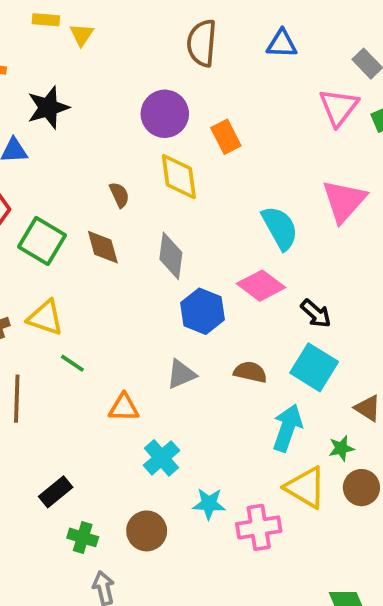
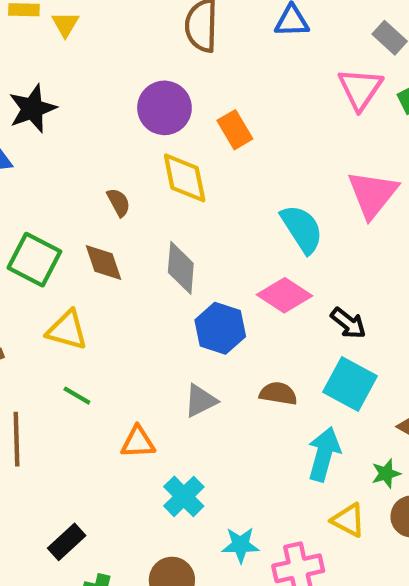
yellow triangle: (45, 318) -> (67, 330), moved
yellow triangle: (306, 487) -> (348, 520), size x0.7

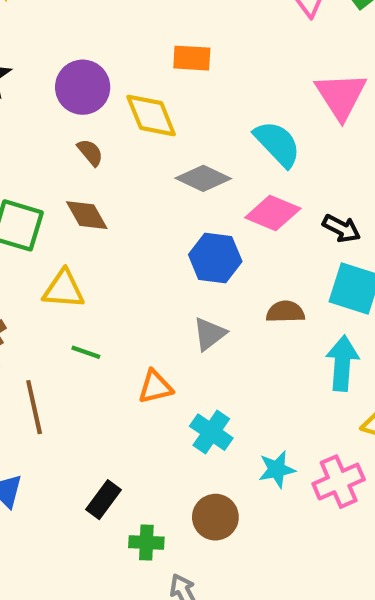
purple circle: (164, 108) -> (83, 87), moved
orange rectangle: (235, 130) -> (192, 58), turned -45
gray diamond: (181, 268) -> (203, 178), moved, turned -58

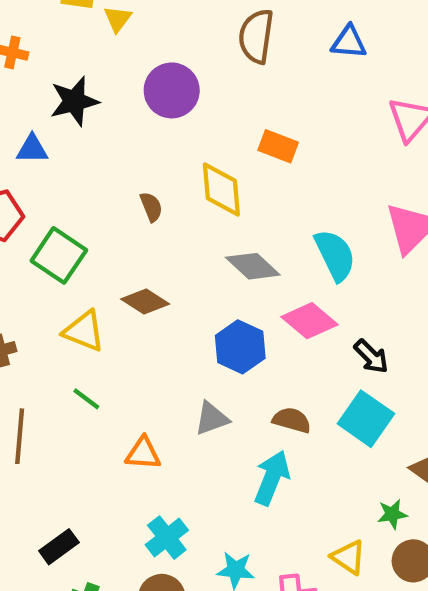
purple circle: (83, 87) -> (172, 90), moved
brown diamond: (87, 215) -> (145, 301), moved, turned -45
cyan arrow: (342, 363) -> (272, 478), moved
cyan cross: (211, 432) -> (167, 538), moved

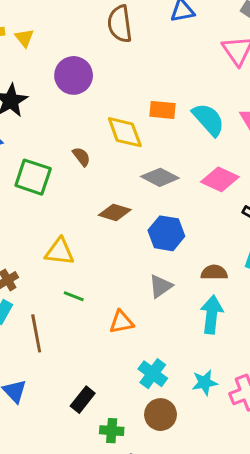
orange rectangle: (278, 146) -> (163, 110), moved
green square: (59, 255) -> (33, 177), moved
cyan semicircle: (335, 255) -> (208, 120), moved
brown diamond: (145, 301) -> (115, 212), moved
pink diamond: (310, 321) -> (220, 179), moved

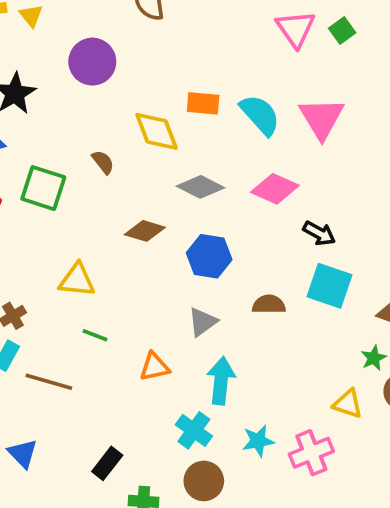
cyan arrow: (212, 315) -> (221, 381), moved
brown line: (36, 333) -> (49, 382), turned -63

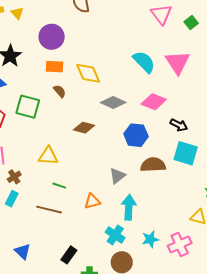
green square: (342, 30) -> (191, 23), moved
orange rectangle: (203, 103) -> (55, 67), moved
blue hexagon: (209, 256) -> (136, 135), moved
brown semicircle: (269, 304) -> (153, 165), size x1.4
brown line: (49, 382) -> (49, 210), moved

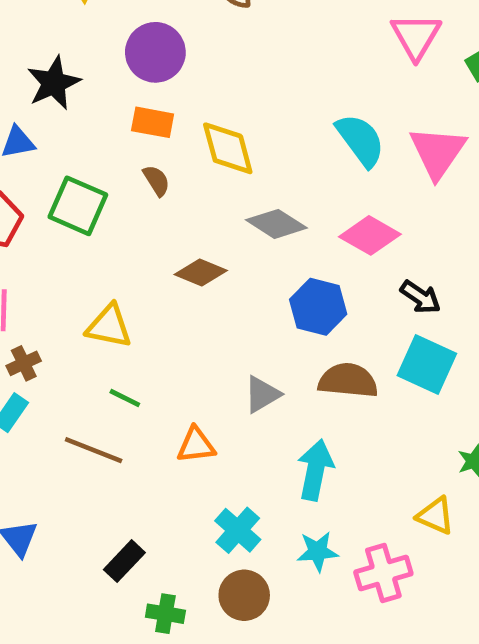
cyan arrow: (129, 207) -> (315, 470), moved

